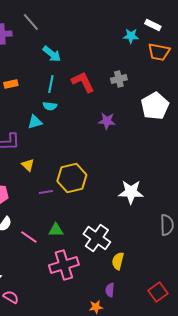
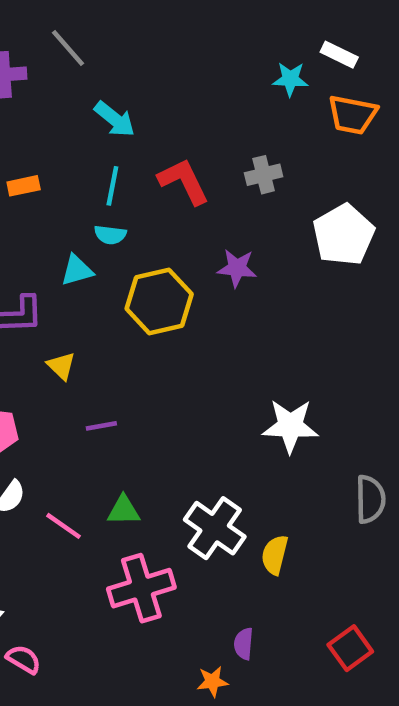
yellow hexagon: (72, 178) -> (159, 301), moved
yellow semicircle: (118, 261) -> (275, 555), moved

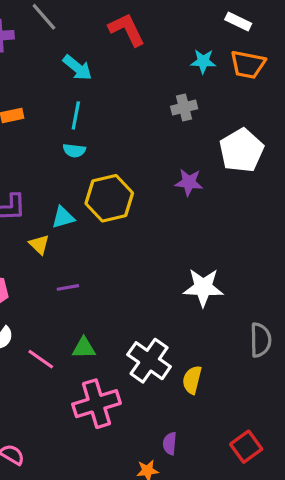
cyan star: (290, 79) -> (203, 61), moved
red L-shape: (184, 181) -> (127, 29), moved
purple star: (237, 268) -> (189, 182), moved
cyan triangle: (77, 270) -> (63, 217), moved

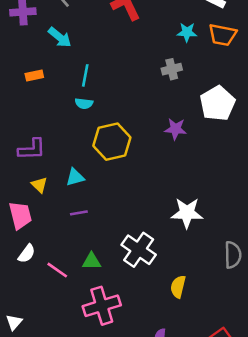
cyan arrow: (77, 68) -> (60, 37), moved
cyan triangle: (63, 217) -> (75, 177), moved
yellow triangle: (39, 244) -> (39, 185), moved
white cross: (149, 361) -> (139, 250), moved

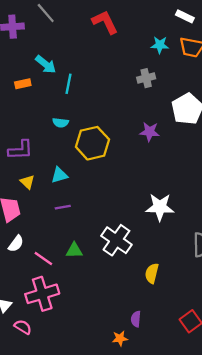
cyan arrow: (60, 37) -> (46, 64), moved
cyan semicircle: (84, 103) -> (60, 123), moved
pink cross: (102, 306) -> (42, 294), moved

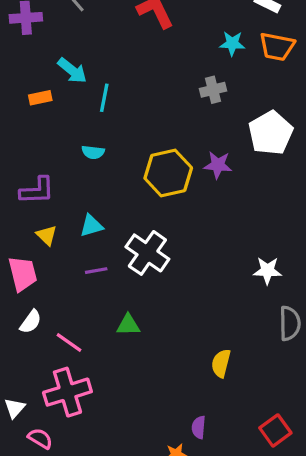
yellow hexagon: (92, 143) -> (168, 173), moved
white star: (160, 207) -> (267, 271), moved, size x0.7
white cross: (116, 240) -> (147, 253), moved
green triangle: (74, 250) -> (128, 325), moved

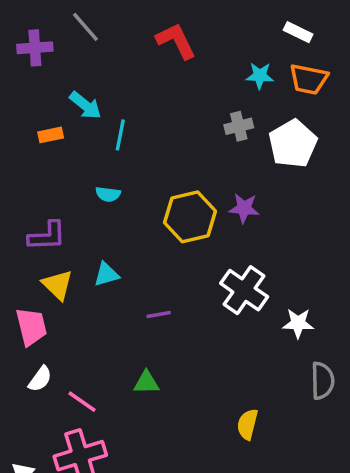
white pentagon: (271, 133) -> (293, 144), moved
yellow triangle: (47, 235) -> (58, 285), size x1.4
white cross: (147, 253) -> (244, 290), moved
purple line: (96, 271) -> (159, 314), moved

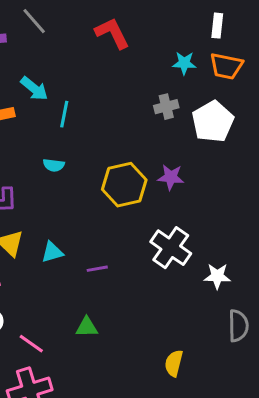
white rectangle: (298, 32) -> (217, 26), turned 70
cyan triangle: (106, 274) -> (52, 252), moved

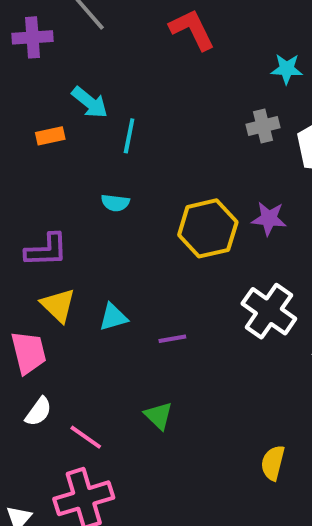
green triangle: (87, 327) -> (159, 416), turned 45

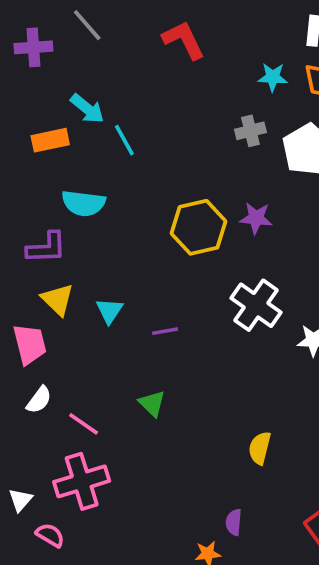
orange rectangle: (50, 136) -> (50, 140), size x1.4
cyan line: (129, 136) -> (124, 140), turned -40
cyan semicircle: (115, 203) -> (84, 203), moved, size x1.6
cyan triangle: (113, 317) -> (109, 311), turned -40

